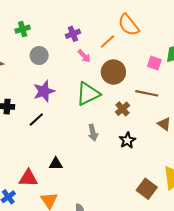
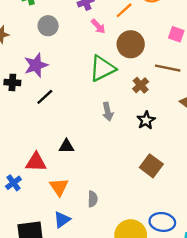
purple star: (44, 91) -> (36, 65), moved
brown square: (147, 189) -> (151, 166), moved

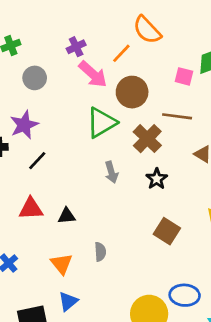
pink arrow: (98, 26) -> (93, 74), size x1.6
brown cross: (141, 85) -> (147, 139), size x1.5
red triangle: (36, 162) -> (31, 209), moved
gray semicircle: (93, 199) -> (100, 252), moved

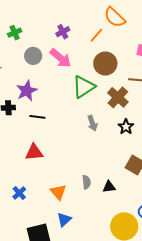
pink arrow: (93, 74) -> (61, 58), moved
black line: (37, 161) -> (37, 117), turned 56
black triangle: (67, 216) -> (109, 187), moved

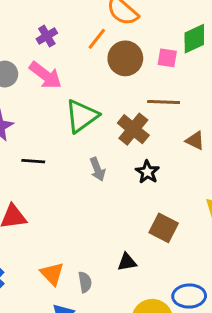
brown circle: (105, 64) -> (125, 58), moved
black line: (37, 117) -> (33, 161), moved
gray semicircle: (86, 182) -> (85, 282), moved

